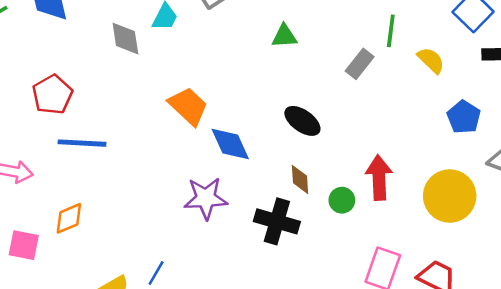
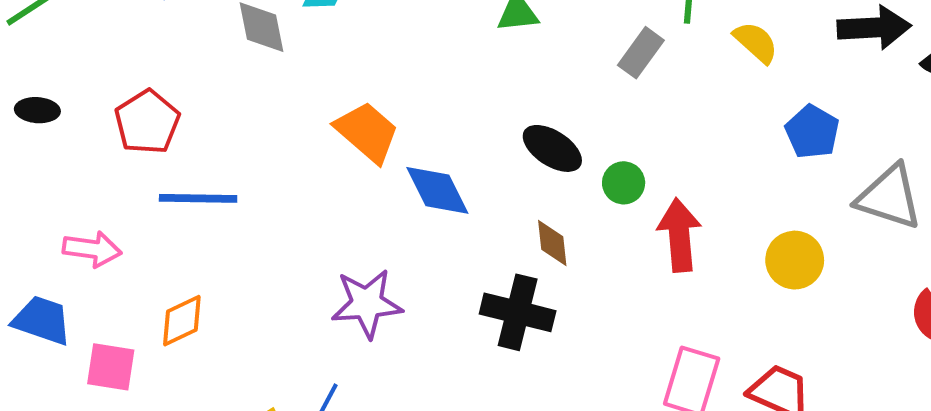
yellow circle: (450, 196) -> (795, 260), size x0.7
purple star: (206, 198) -> (367, 303), moved
green circle: (342, 200) -> (624, 183), moved

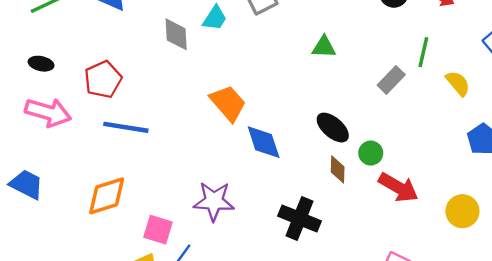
red arrow: (679, 235) -> (398, 187), turned 117
brown diamond: (552, 243) -> (338, 169), moved
pink arrow: (92, 249) -> (48, 112), moved, size x1.4
orange diamond: (182, 321) -> (107, 196), size x1.4
pink square: (111, 367) -> (158, 230), moved

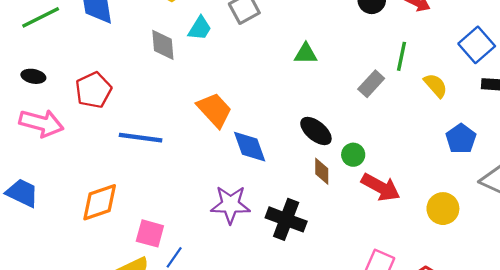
blue line: (126, 127) -> (141, 138), moved
purple star: (214, 201) -> (230, 205), moved

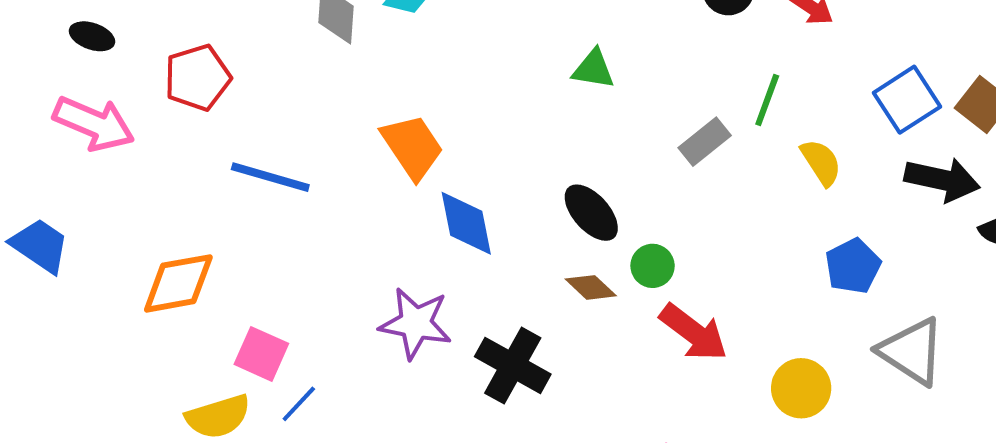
brown diamond: (322, 171) -> (591, 287), turned -56

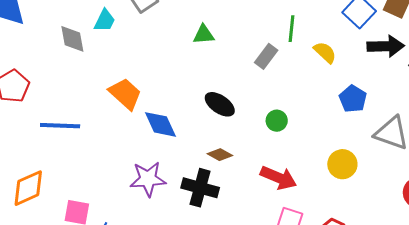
green circle: (653, 266) -> (277, 121), moved
brown diamond: (591, 287) -> (220, 155), moved
red arrow: (694, 332) -> (278, 178), moved

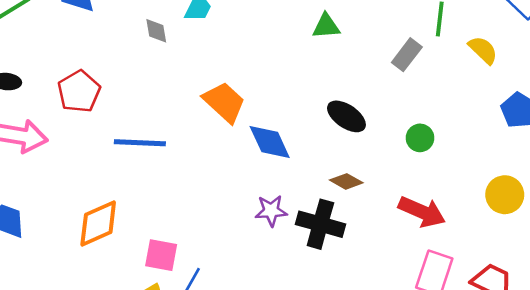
gray diamond: (72, 39) -> (156, 31), size x0.7
purple star: (148, 179) -> (271, 211), moved, size x0.7

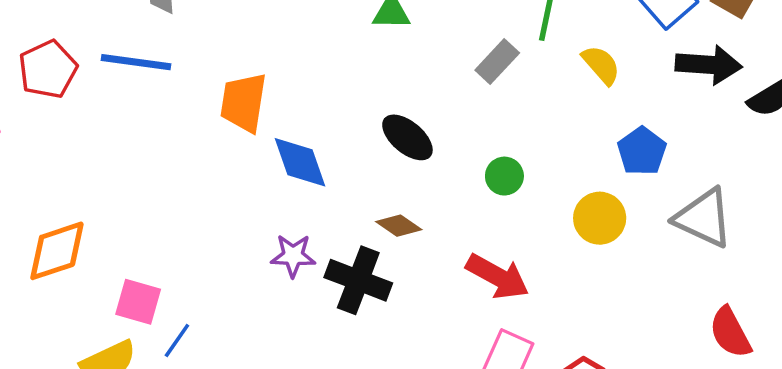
orange trapezoid: (224, 102) -> (243, 102), turned -129
blue line: (140, 143) -> (136, 62), moved
yellow circle: (505, 195) -> (600, 218), moved

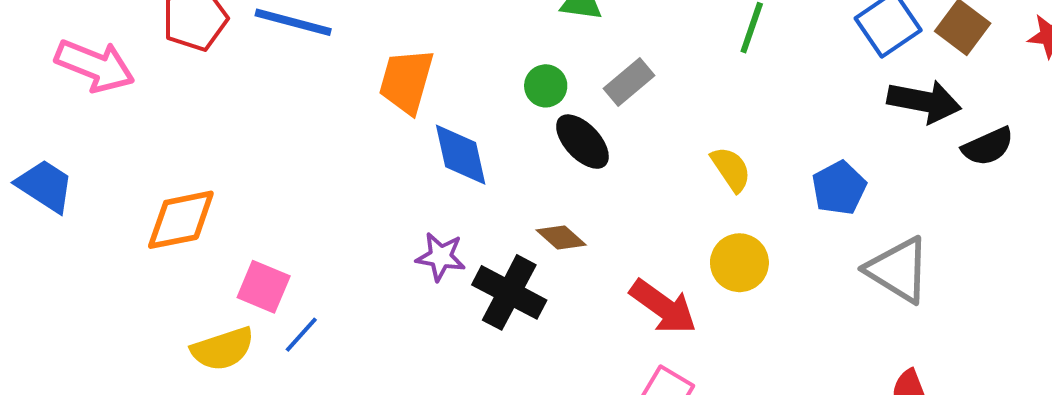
gray rectangle: (497, 62) -> (629, 82), moved
yellow semicircle: (601, 65) -> (731, 169), moved
green circle: (504, 176) -> (546, 86), moved
yellow circle: (600, 218) -> (739, 263), moved

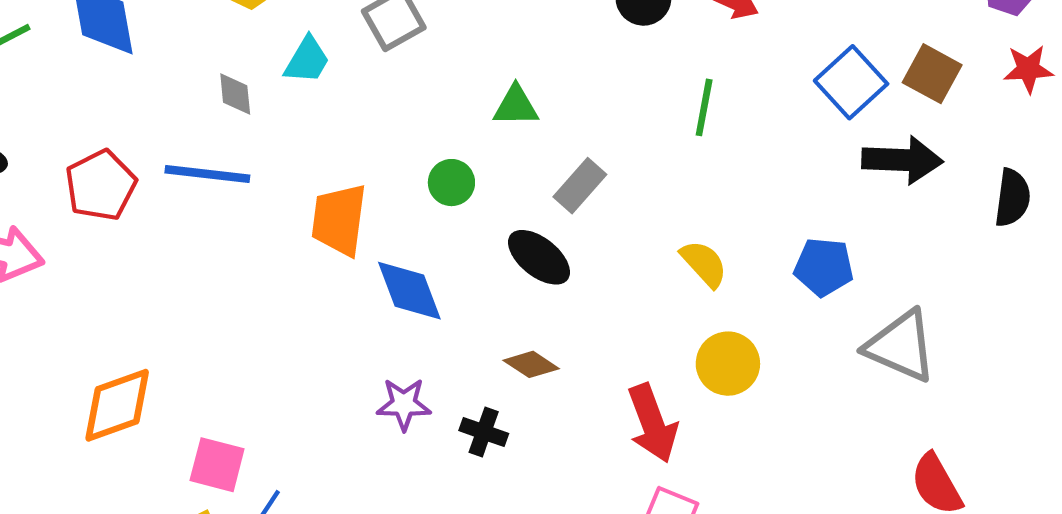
green circle: (546, 86) -> (451, 183), moved
black semicircle: (988, 146) -> (1012, 198), moved, turned -50
blue pentagon: (839, 188) -> (824, 267), turned -30
black cross: (509, 292) -> (484, 432), size x0.6
red arrow: (663, 307) -> (652, 423), turned 42

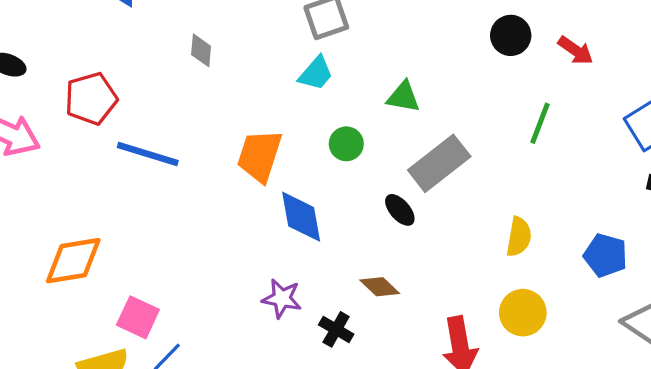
cyan trapezoid: (307, 60) -> (316, 73), moved
blue line: (207, 174) -> (148, 154), moved
gray rectangle: (580, 186) -> (439, 163), size x1.5
black ellipse: (539, 257) -> (400, 210), size x0.7
yellow semicircle: (704, 264) -> (519, 237), turned 42

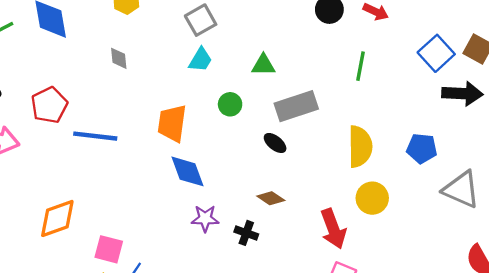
gray rectangle: (439, 163) -> (296, 106), turned 30
blue diamond: (301, 217) -> (187, 171), moved
yellow semicircle: (519, 237) -> (360, 147), size x1.5

